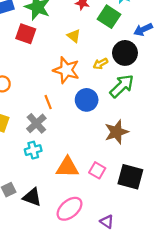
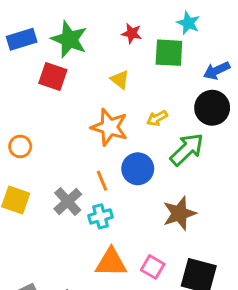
green square: (109, 17) -> (169, 53), turned -30
black circle: (125, 53) -> (212, 108), moved
orange line: (48, 102) -> (102, 181), moved
cyan cross: (33, 150) -> (101, 216), moved

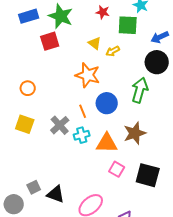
red square: (53, 77) -> (50, 41), turned -36
yellow arrow: (157, 118) -> (113, 51), moved
green arrow: (187, 149) -> (140, 90), turned -30
orange triangle: (111, 263) -> (107, 143), moved

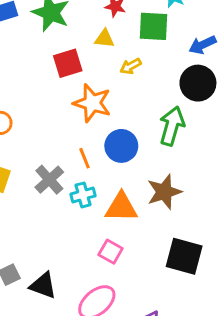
red square: (50, 41) -> (68, 63), moved
yellow triangle: (95, 43) -> (104, 39), moved, turned -32
pink square: (117, 169) -> (111, 252), moved

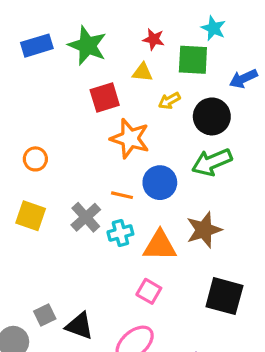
black circle: (198, 83) -> (212, 116), moved
green arrow: (172, 126) -> (212, 162), turned -129
orange line: (85, 158) -> (122, 195), turned -55

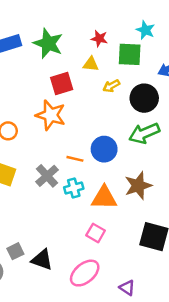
orange star: (130, 138) -> (51, 115), moved

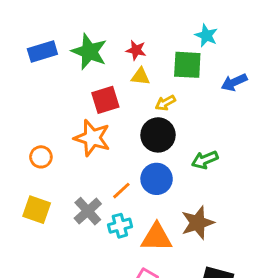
red star: (99, 39) -> (136, 50), moved
black circle: (144, 98) -> (158, 135), moved
green arrow: (144, 133) -> (205, 160), size x0.7
orange line: (75, 159) -> (121, 191), turned -56

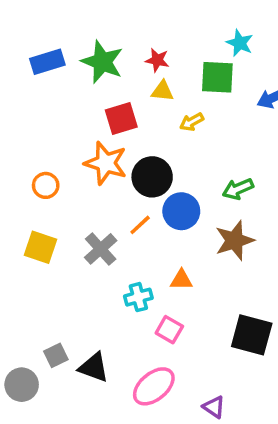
black circle: (158, 135) -> (152, 177), moved
brown star: (197, 223) -> (235, 240), moved
cyan cross: (120, 226) -> (138, 297), moved
orange triangle: (157, 237) -> (181, 280), size x0.6

